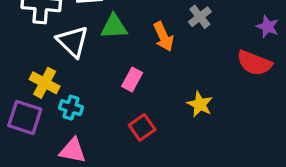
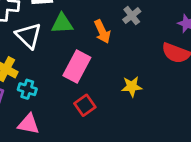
pink rectangle: (132, 80) -> (77, 66), size x1.6
yellow star: (200, 104) -> (132, 87), turned -30

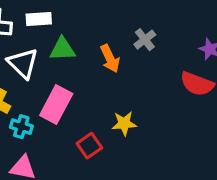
pink rectangle: (77, 66) -> (56, 104), moved
yellow star: (132, 87) -> (124, 123), moved

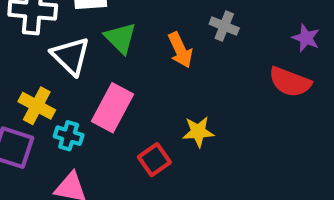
gray cross: (145, 40) -> (224, 26), turned -30
green triangle: (63, 49) -> (120, 38), turned 48

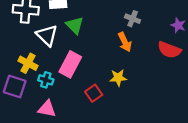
orange arrow: (180, 50) -> (125, 42), moved

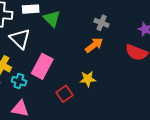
green triangle: (75, 25) -> (52, 19), moved
orange arrow: (125, 42) -> (94, 45), turned -102

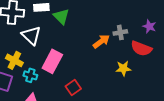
gray cross: (102, 23) -> (120, 32), moved, turned -32
yellow star: (88, 79) -> (123, 68), moved

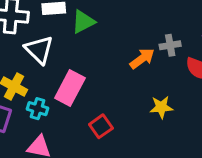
green triangle: (61, 16) -> (83, 22), turned 48
yellow star: (123, 68) -> (161, 107), moved

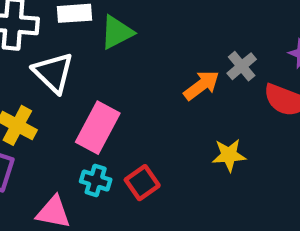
gray cross: (170, 45) -> (242, 66), turned -30
cyan cross: (38, 109) -> (96, 180), moved

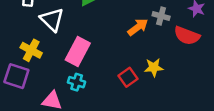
gray cross: (242, 66) -> (161, 16), turned -35
red square: (142, 183) -> (128, 77), moved

